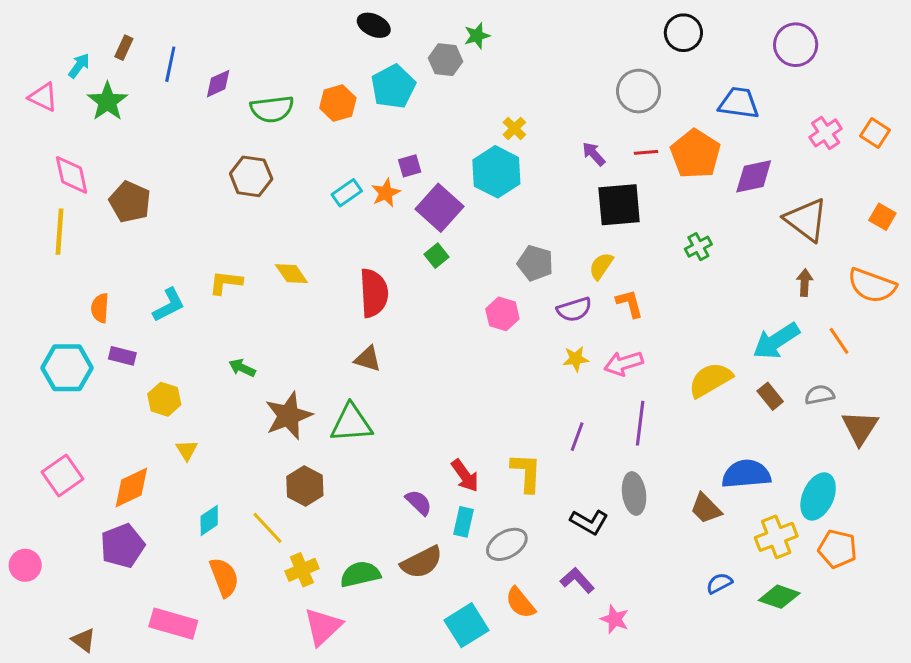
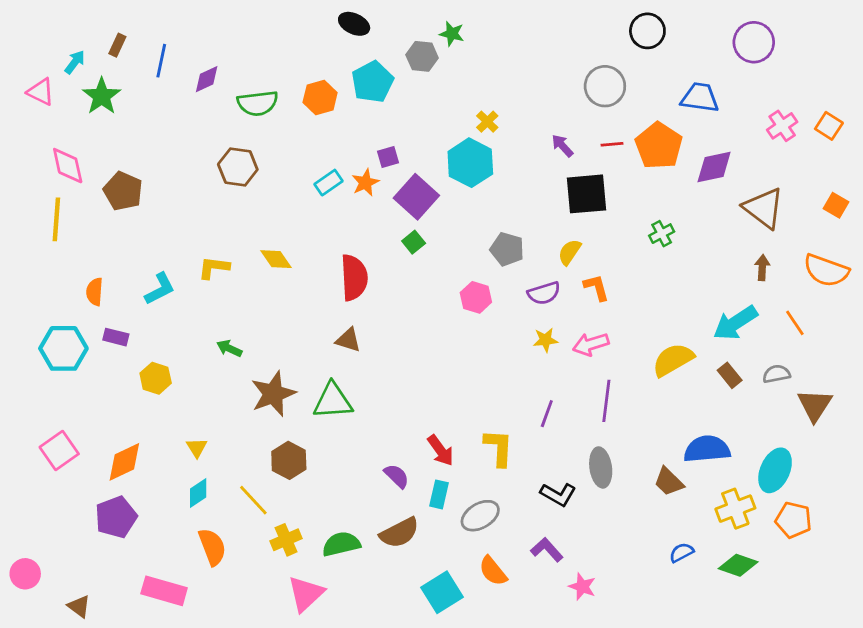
green star: (477, 36) -> (452, 34), turned 30
yellow triangle: (187, 450) -> (197, 448), moved
pink circle: (25, 565) -> (25, 574), moved

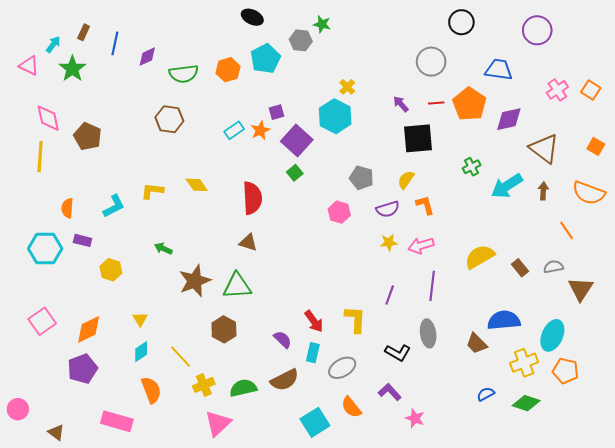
cyan arrow: (735, 323) -> (507, 186), moved
brown hexagon: (289, 460) -> (224, 329), moved

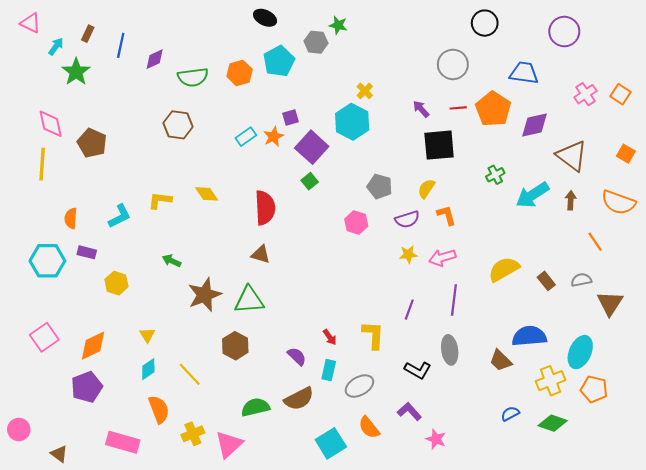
pink triangle: (29, 66) -> (30, 23), moved
red arrow: (314, 321) -> (330, 337), size x0.7
yellow cross: (204, 385) -> (193, 434), moved

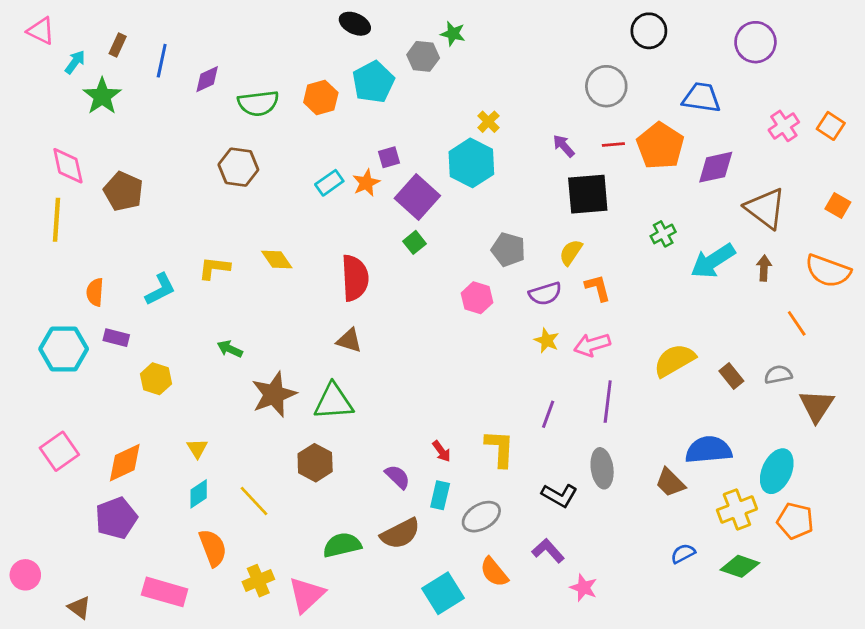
yellow star: (408, 254) -> (547, 340), turned 30

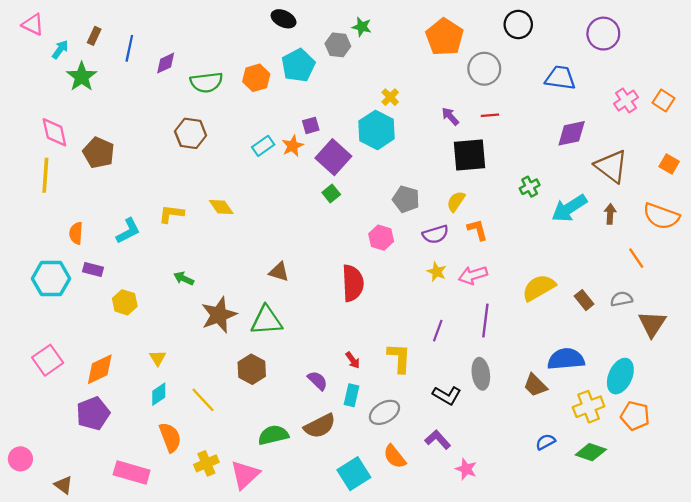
orange pentagon: (660, 146) -> (445, 37), moved
red semicircle: (355, 278) -> (353, 283), moved

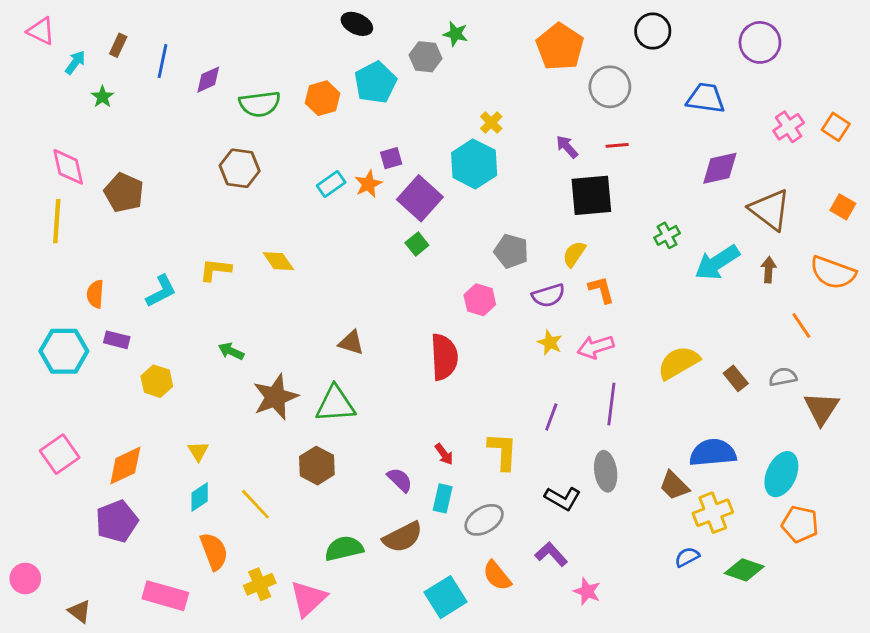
green star: (82, 77) -> (102, 97), size x0.6
yellow cross: (589, 407) -> (713, 513), moved

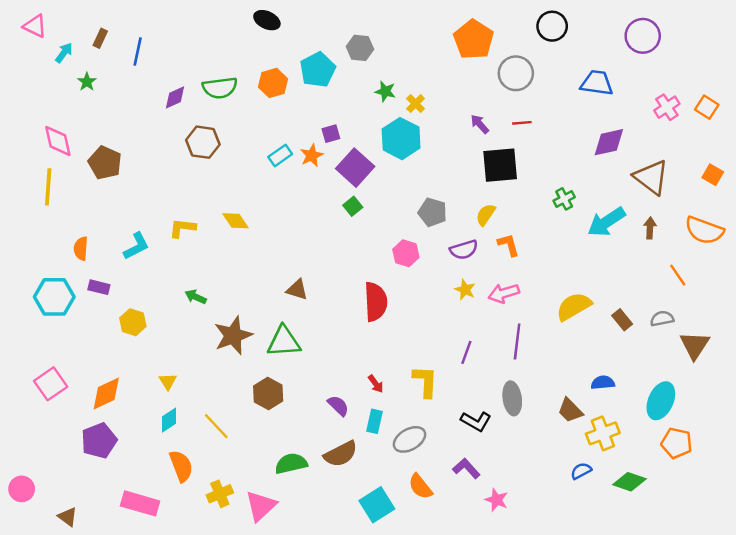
black ellipse: (357, 24) -> (267, 20), moved
green star: (456, 34) -> (385, 91), moved
purple diamond: (208, 80) -> (175, 97), moved
blue semicircle: (713, 453) -> (603, 383), size x0.6

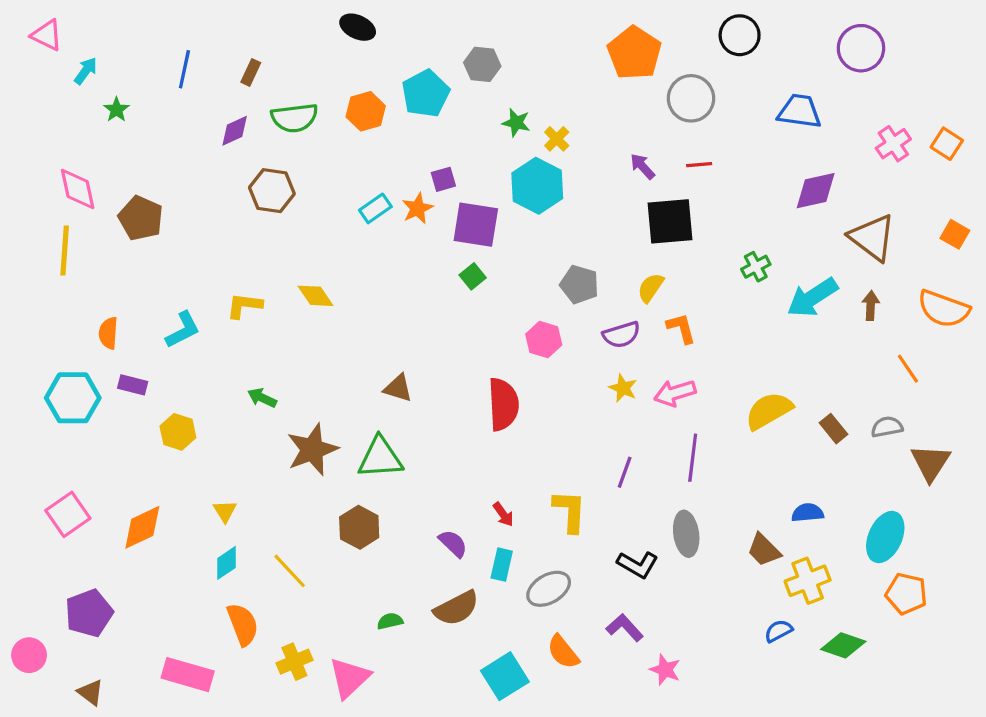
brown rectangle: (100, 38) -> (251, 72), moved
purple square: (355, 168) -> (476, 225), turned -33
purple pentagon: (99, 441) -> (89, 613), moved
green semicircle: (291, 464) -> (390, 621), size x0.6

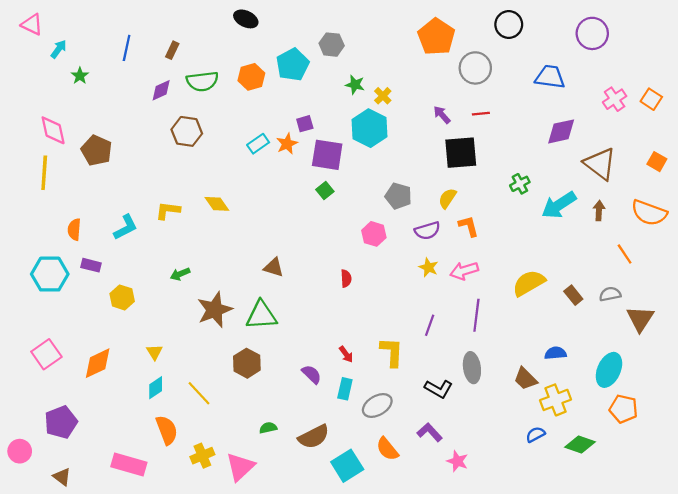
green arrow: (262, 398) -> (180, 274), turned -48
red semicircle: (503, 404) -> (346, 279), size x0.5
brown semicircle: (456, 608) -> (314, 437), moved

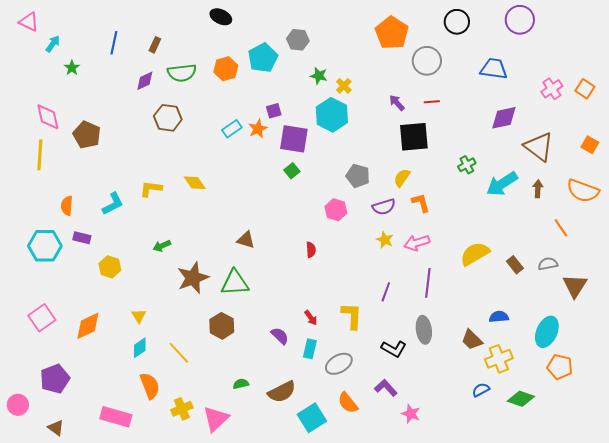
purple circle: (592, 33) -> (520, 20), moved

